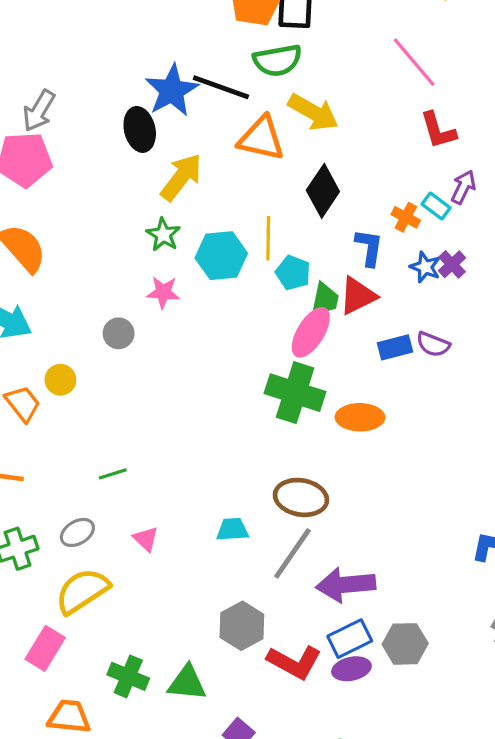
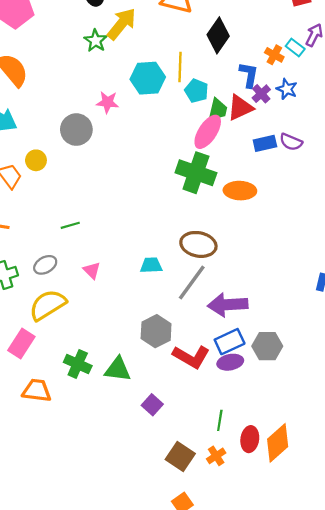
green star: (163, 235) -> (96, 41), moved
purple cross: (452, 264) -> (261, 94), moved
gray circle: (119, 333) -> (76, 130), size x1.5

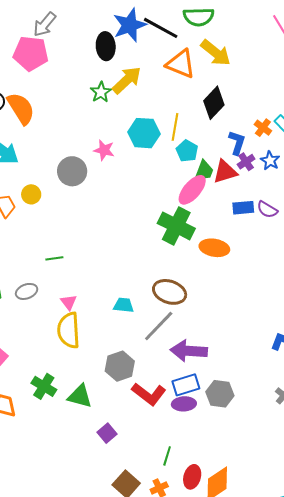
yellow semicircle: (48, 305) -> (69, 330), moved, turned -69

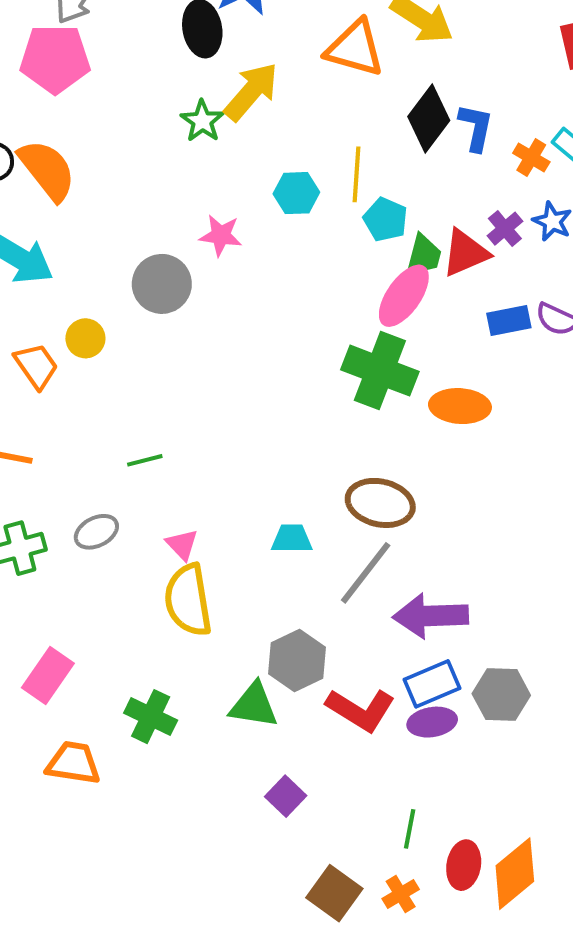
cyan hexagon: (144, 133) -> (296, 193), size x0.7
blue L-shape: (237, 143) -> (476, 127), moved
green triangle: (80, 396) -> (254, 705), moved

